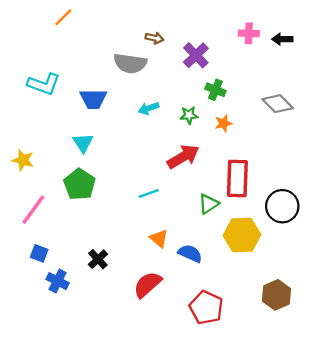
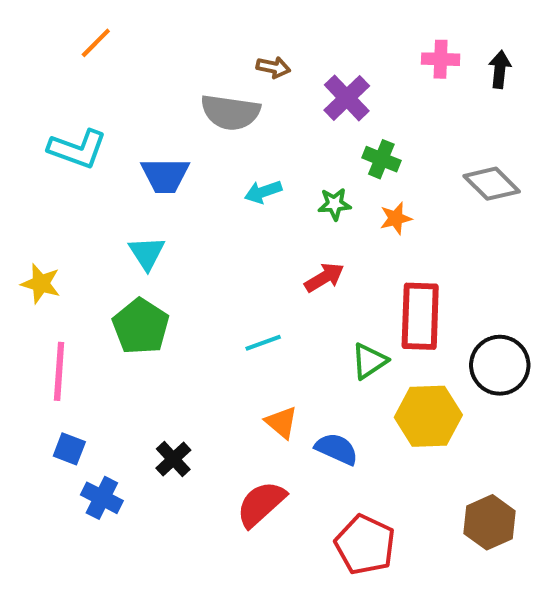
orange line: (63, 17) -> (96, 43), moved
black arrow: (282, 39) -> (500, 69), turned 96
red arrow: (183, 157) -> (324, 277), size x0.7
pink line: (33, 210) -> (59, 371), turned -32

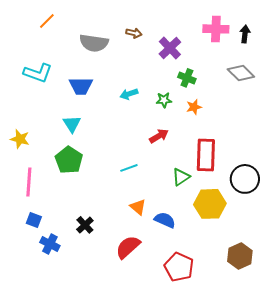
pink cross: (441, 59) -> (216, 29), size x1.4
gray semicircle: (230, 112) -> (94, 43), moved
gray diamond: (492, 184) -> (241, 73), moved

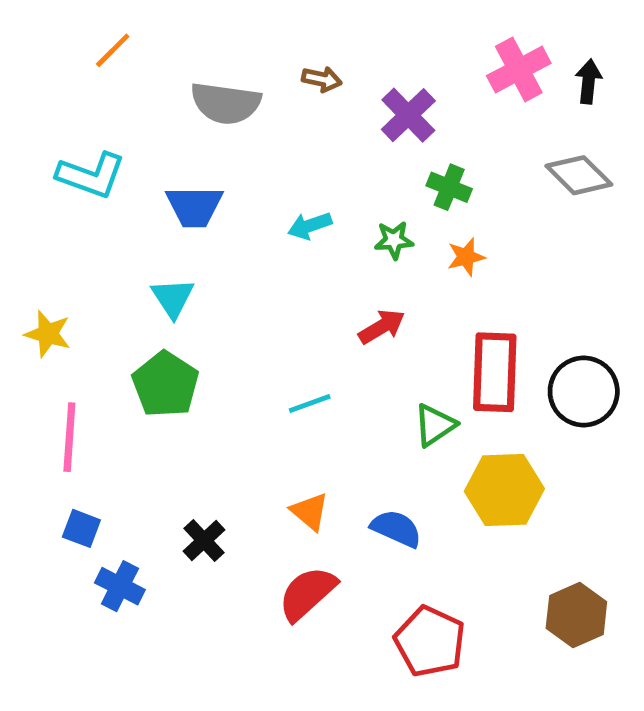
pink cross: (216, 29) -> (519, 69), turned -30
black circle: (245, 179) -> (584, 391), moved
orange triangle: (138, 207) -> (310, 512), moved

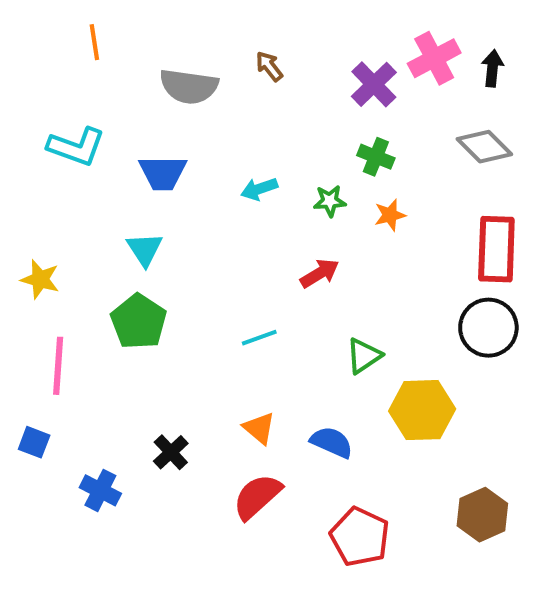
orange line: (113, 50) -> (94, 42), turned -54
brown arrow: (322, 79) -> (269, 66), turned -140
purple cross: (408, 115) -> (374, 84), moved
red rectangle: (495, 372) -> (496, 249), moved
blue square: (81, 528) -> (34, 442), moved

